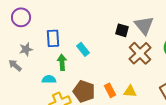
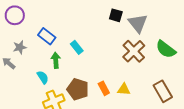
black square: (122, 30) -> (116, 15), moved
blue rectangle: (53, 38) -> (47, 36), turned -48
cyan semicircle: (49, 79) -> (43, 77), turned 56

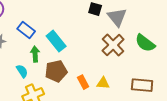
cyan rectangle: (77, 47) -> (56, 41), size x1.5
brown pentagon: (78, 89) -> (56, 71), moved, turned -30
brown rectangle: (163, 91) -> (142, 85), turned -55

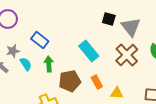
cyan rectangle: (56, 41) -> (89, 51), moved
cyan semicircle: (22, 71) -> (26, 64), moved
orange rectangle: (83, 82) -> (97, 82), moved

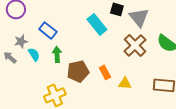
cyan rectangle: (89, 51) -> (97, 24), moved

